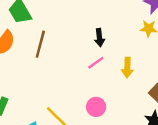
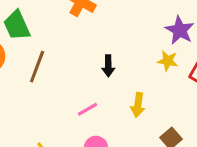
pink line: (96, 63) -> (88, 109), moved

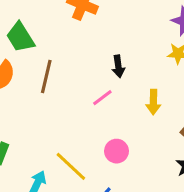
pink line: (88, 109) -> (102, 98), moved

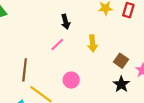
brown line: (46, 76) -> (25, 70), moved

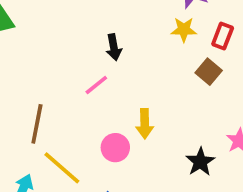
yellow arrow: (93, 43) -> (145, 124), moved
brown square: (121, 61) -> (209, 72), moved

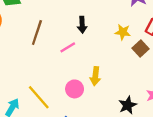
yellow star: (184, 30) -> (123, 32), moved
brown line: (37, 124) -> (37, 33), moved

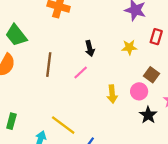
brown square: (141, 48) -> (151, 75), moved
pink circle: (75, 89) -> (139, 91), moved

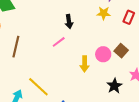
yellow star: (129, 47) -> (104, 13), moved
brown line: (49, 65) -> (16, 47), moved
pink circle: (139, 91) -> (103, 54), moved

